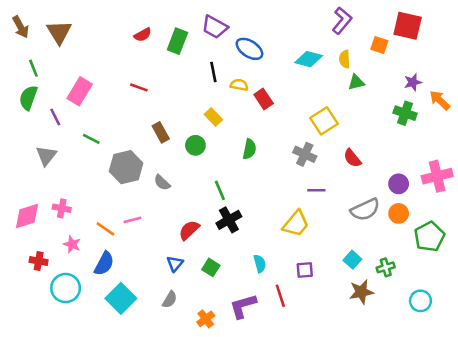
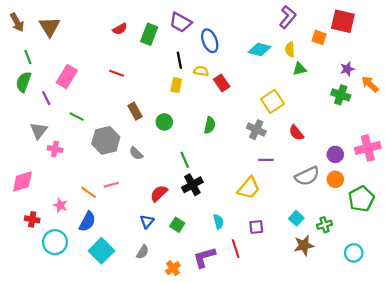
blue ellipse: (249, 49) -> (210, 41), turned 35
yellow rectangle: (213, 117) -> (176, 85), moved, turned 56
pink cross: (62, 208) -> (55, 149), moved

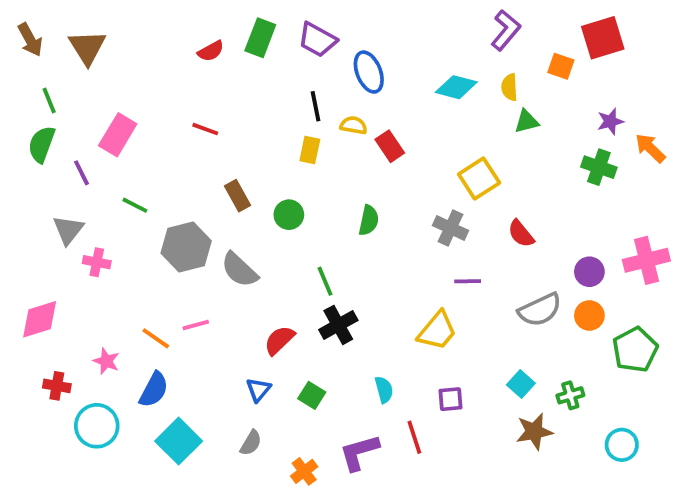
red square: (343, 21) -> (603, 38), turned -30
green rectangle: (149, 34) -> (260, 38), moved
gray semicircle: (136, 153) -> (239, 270), size x1.5

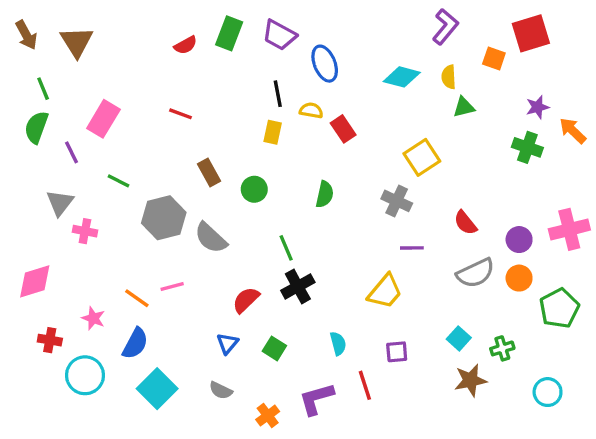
red semicircle: (521, 234) -> (465, 223), moved
gray semicircle: (251, 443) -> (221, 390), turned 85

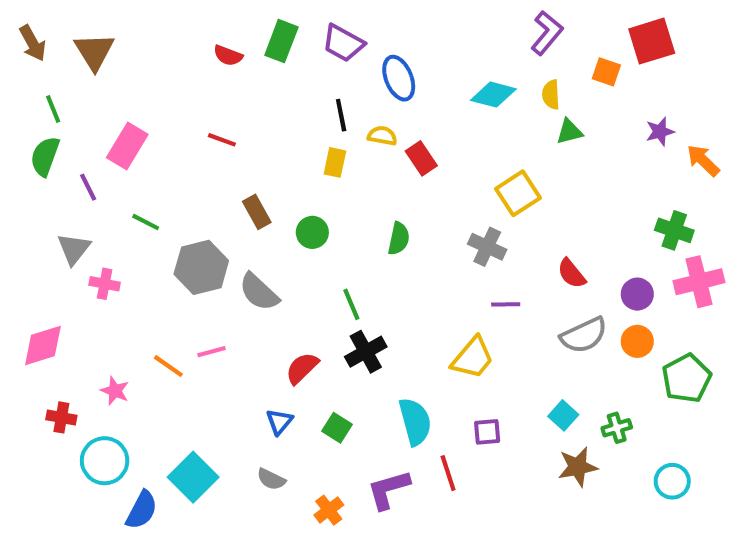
red semicircle: (186, 45) -> (228, 56), turned 50
green cross: (527, 147) -> (674, 230), moved
blue semicircle: (135, 343) -> (142, 510), moved
cyan semicircle: (338, 343) -> (415, 422), size x1.6

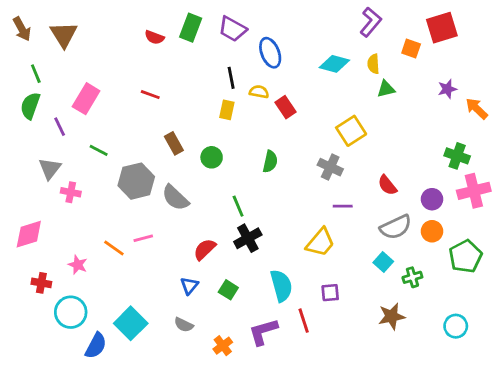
cyan square: (563, 415) -> (383, 262), moved
green cross: (617, 428) -> (412, 277), moved

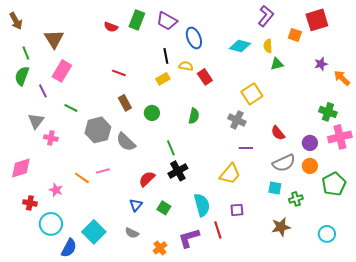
brown triangle: (64, 35) -> (54, 39), moved
red line: (150, 95) -> (119, 73), moved
yellow rectangle: (227, 110) -> (163, 79), turned 48
cyan square: (383, 262) -> (275, 188), turned -32

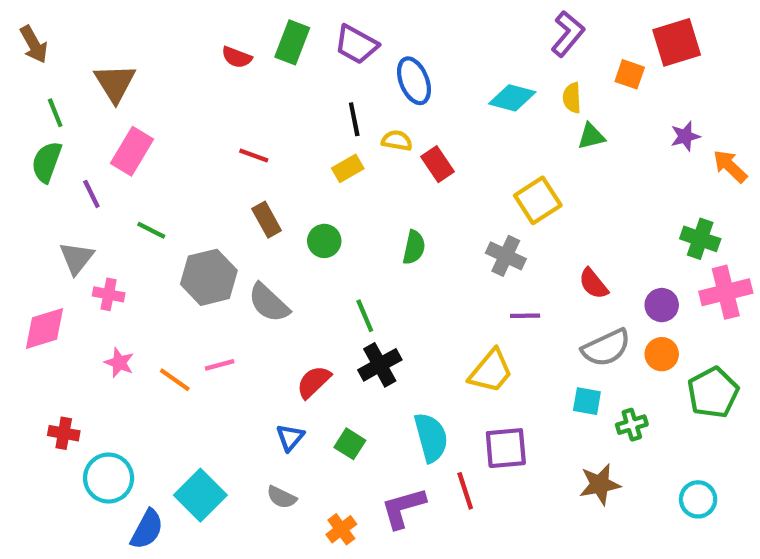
pink diamond: (21, 168) -> (44, 329), moved
pink star: (56, 190) -> (119, 363), moved
purple square: (237, 210) -> (506, 448), size x1.5

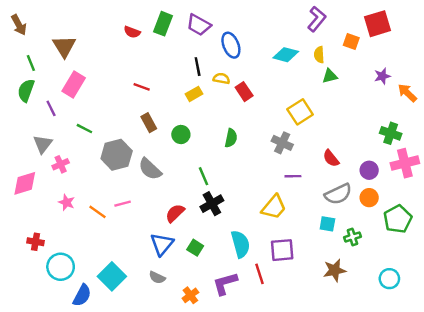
pink cross: (109, 294) -> (61, 164), turned -35
blue triangle: (290, 437) -> (162, 244), size x1.5

